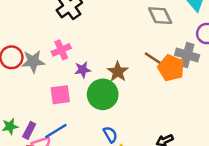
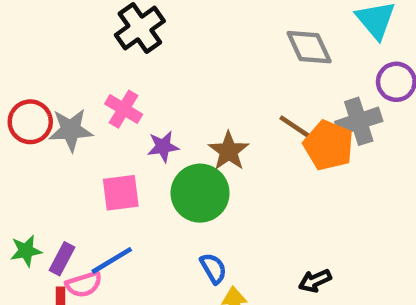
pink cross: (61, 50) -> (124, 109), turned -36
gray cross: (187, 55) -> (359, 121), turned -35

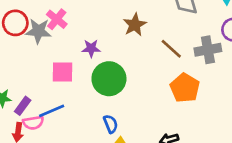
pink cross: (124, 109) -> (57, 19), moved
orange pentagon: (328, 145) -> (185, 88), moved
brown star: (229, 151) -> (135, 25), moved

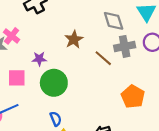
gray cross: (208, 50) -> (125, 46), moved
orange pentagon: (185, 88) -> (133, 97), moved

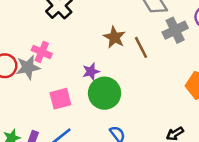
brown line: (103, 58) -> (141, 47), moved, turned 36
purple star: (39, 59) -> (91, 71), moved

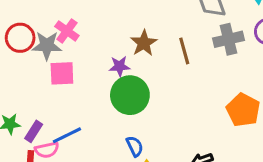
brown star: (114, 37) -> (144, 43), moved
pink square: (60, 99) -> (62, 73), moved

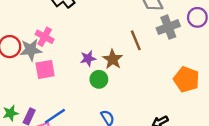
brown star: (144, 43) -> (113, 59), moved
green circle: (130, 95) -> (99, 79), size x0.6

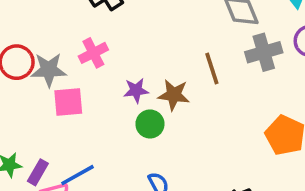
pink cross: (45, 37) -> (93, 53), moved, turned 30
brown star: (113, 59) -> (174, 95), turned -30

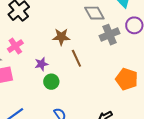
brown line: (212, 69) -> (76, 58), moved
brown star: (174, 95) -> (61, 37), moved

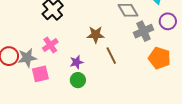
orange pentagon: (127, 79) -> (159, 58), moved
green circle: (51, 82) -> (78, 80), moved

